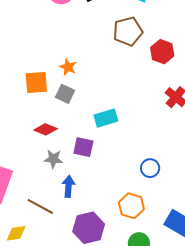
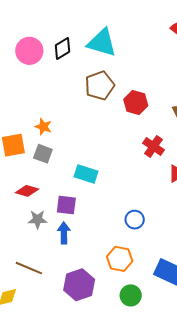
cyan rectangle: (106, 118) -> (86, 174), turned 40
blue arrow: (69, 186) -> (64, 233), moved

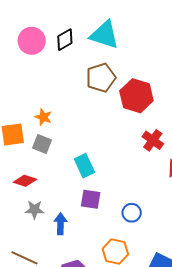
red hexagon: (136, 102) -> (136, 96), size x1.4
cyan rectangle: (86, 174) -> (84, 166), turned 45
purple square: (66, 205) -> (91, 199), moved

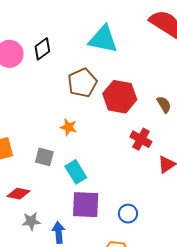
cyan triangle: (104, 35) -> (103, 39), moved
orange star: (43, 117) -> (69, 127), moved
gray square: (42, 144) -> (44, 157), moved
purple square: (91, 199) -> (86, 205), size x1.4

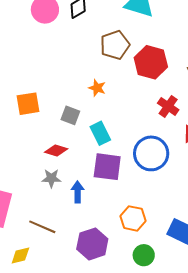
red diamond: (18, 194) -> (56, 150), moved
blue circle: (128, 214) -> (151, 153), moved, size x1.8

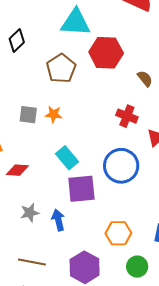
red hexagon: (151, 62) -> (106, 53), moved
gray square: (70, 115) -> (28, 115), moved
red diamond: (56, 150) -> (17, 170), moved

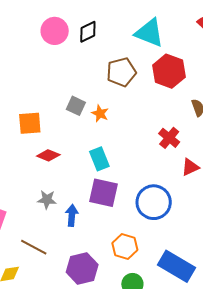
blue circle: (121, 166) -> (154, 202), moved

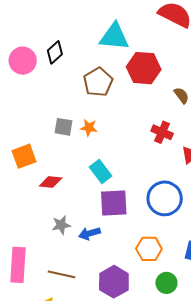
blue arrow: (72, 215) -> (89, 233), turned -95

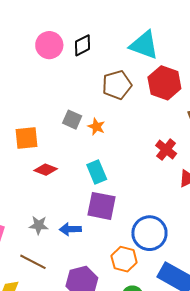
blue circle: (165, 198) -> (149, 233), moved
gray star: (61, 225) -> (39, 225), moved

